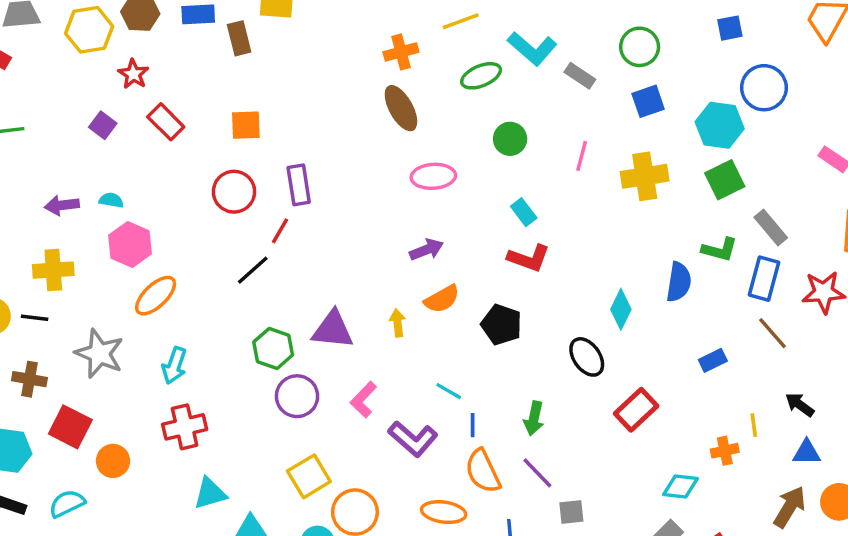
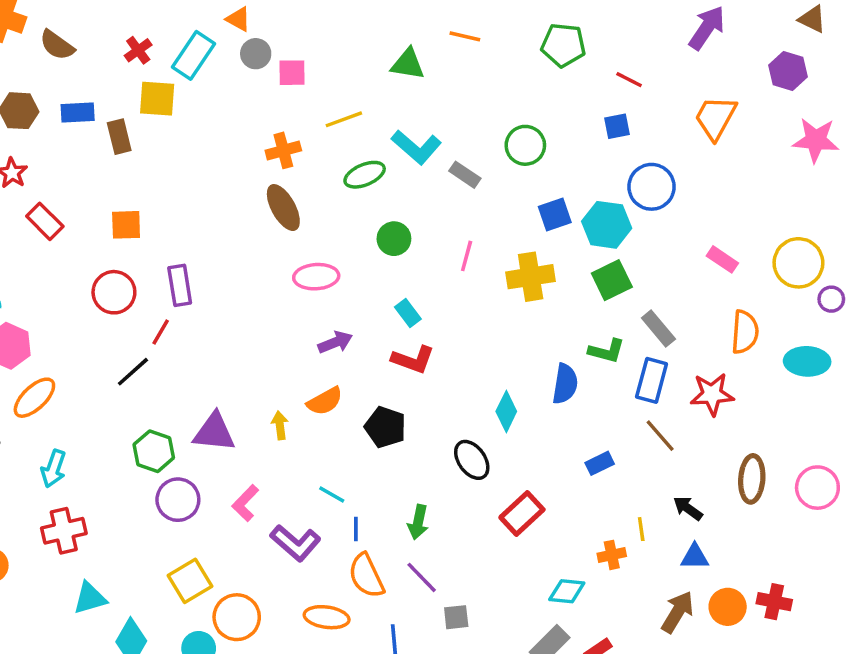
blue square: (648, 101) -> (555, 214), moved
purple arrow: (427, 250) -> (335, 342), moved

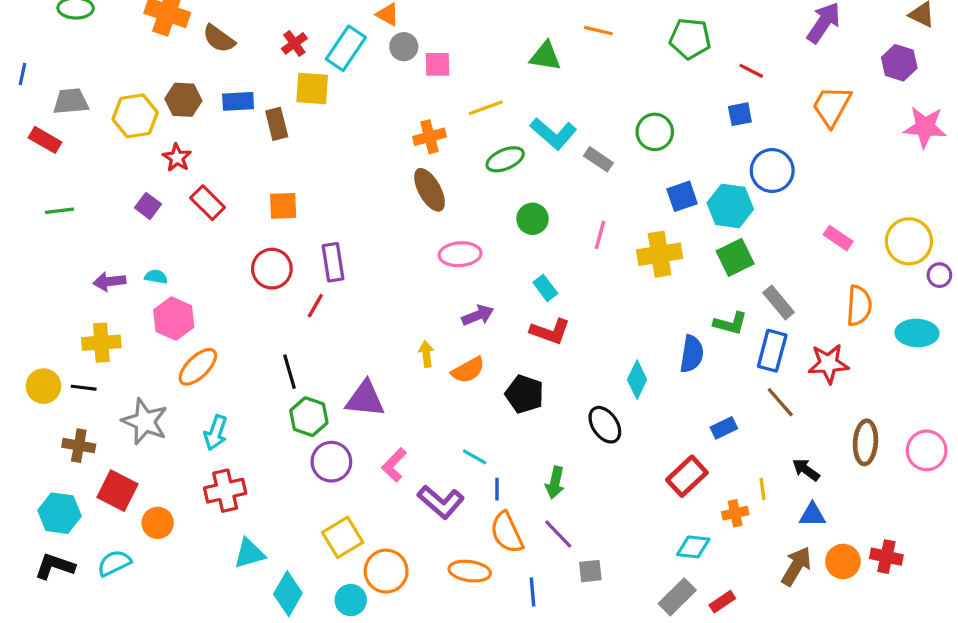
black line: (133, 372) -> (290, 372), moved, turned -64
yellow arrow: (280, 425) -> (426, 354), moved
red rectangle: (522, 513) -> (687, 476), moved

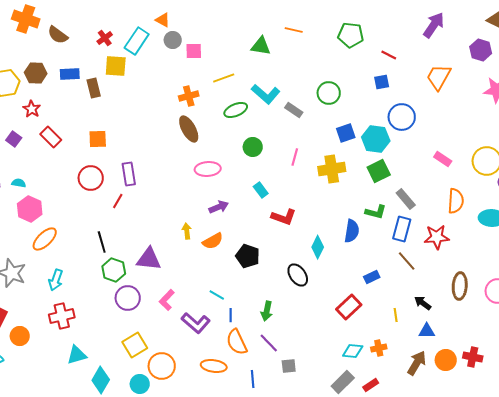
red L-shape: (550, 331) -> (284, 217), moved
orange cross: (735, 513) -> (379, 348), moved

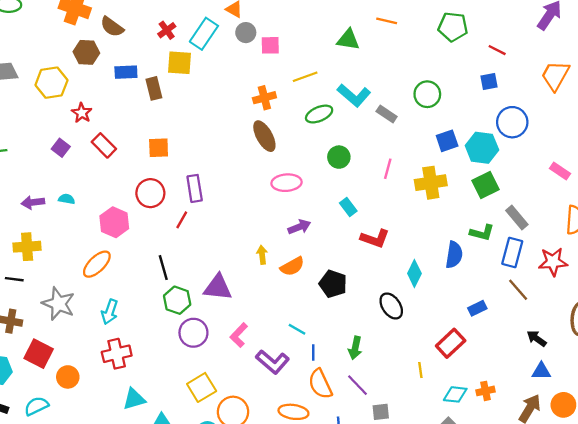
brown hexagon: (36, 73) -> (86, 52), moved
pink hexagon: (30, 209) -> (114, 222), moved
yellow line: (396, 315) -> (420, 370), moved

